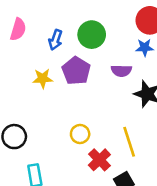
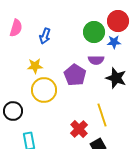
green circle: (92, 35) -> (94, 32), moved
purple pentagon: (76, 71) -> (75, 75), moved
yellow circle: (80, 134) -> (44, 90), moved, size x1.6

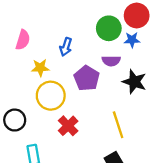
pink semicircle: (16, 28) -> (23, 40), moved
blue arrow: (45, 36) -> (66, 47), moved
red cross: (79, 129) -> (68, 126), moved

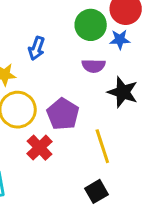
purple pentagon: (87, 78) -> (63, 114), moved

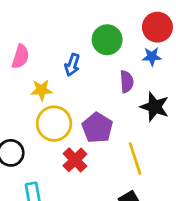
green circle: (91, 25) -> (107, 40), moved
purple semicircle: (94, 66) -> (127, 82), turned -95

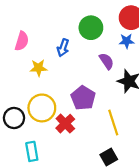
purple semicircle: (127, 82) -> (107, 61), turned -30
yellow circle: (54, 124) -> (42, 108), moved

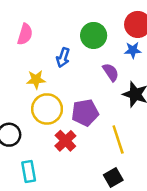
pink semicircle: (22, 41) -> (25, 34), moved
purple pentagon: (83, 98) -> (85, 113), turned 30
yellow circle: (42, 108) -> (47, 109), moved

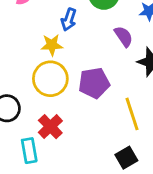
yellow star: (36, 80) -> (52, 45), moved
red cross: (65, 141) -> (50, 127), moved

